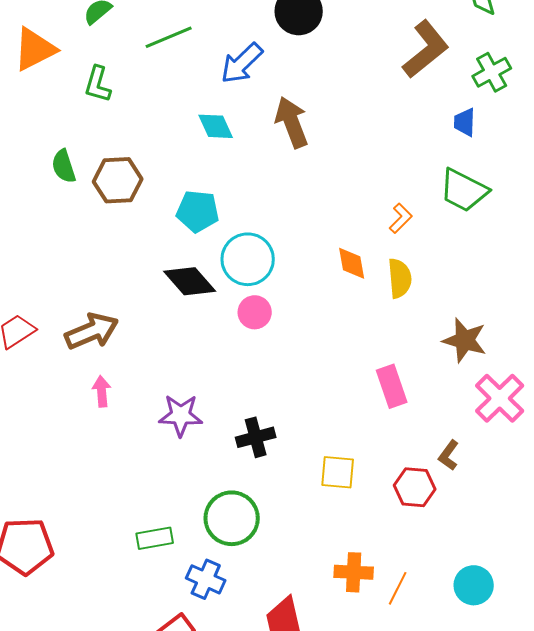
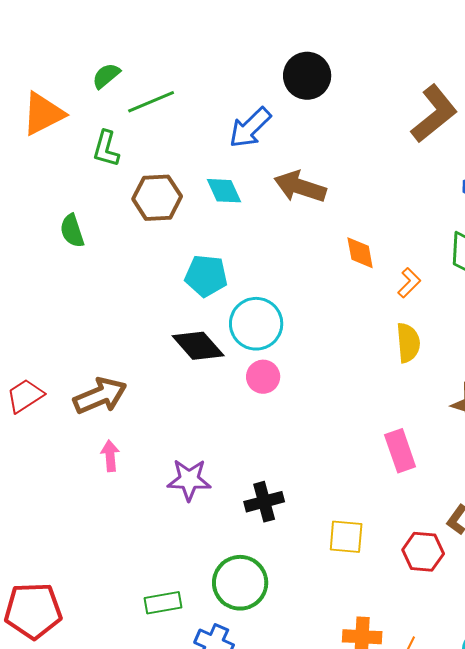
green line: (169, 37) -> (151, 102), moved
brown arrow: (292, 122) -> (300, 187), turned -51
brown hexagon: (118, 180) -> (157, 198), moved
orange diamond: (352, 263) -> (360, 253), moved

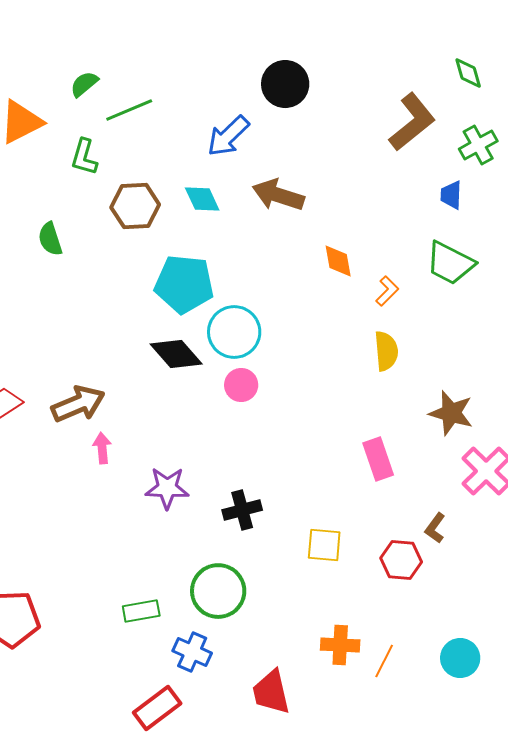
cyan pentagon: (206, 276) -> (184, 284), size x1.4
pink arrow: (110, 456) -> (102, 448), moved

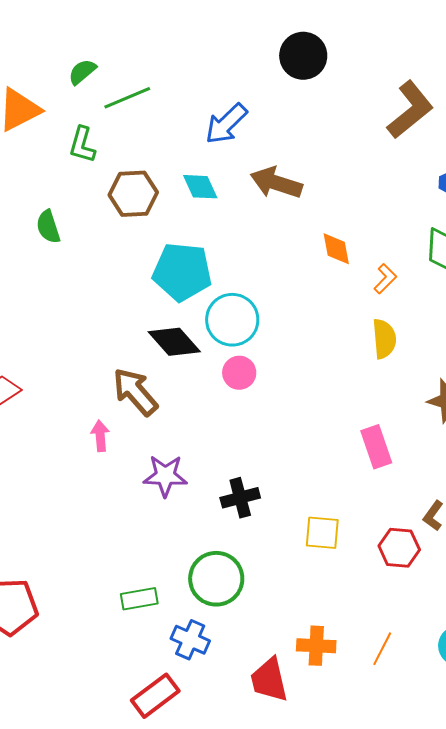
black circle: (285, 84) -> (303, 56), moved
brown arrow: (78, 404) -> (135, 392), moved, turned -108
orange cross: (340, 645) -> (316, 646), moved

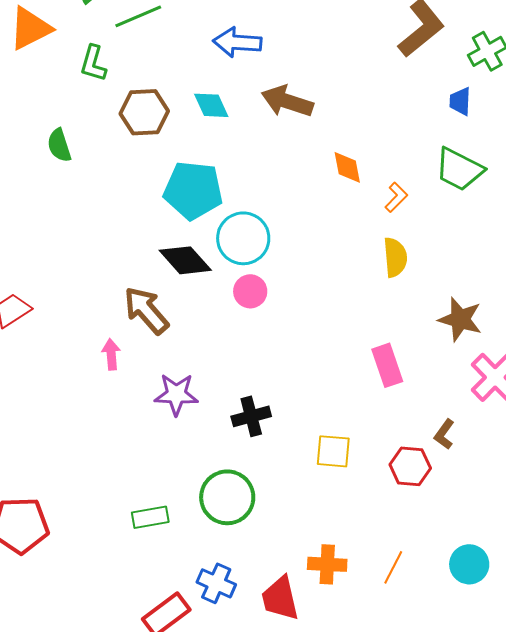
blue arrow: (226, 124) -> (237, 42), turned 48
blue cross: (190, 640) -> (216, 583), moved

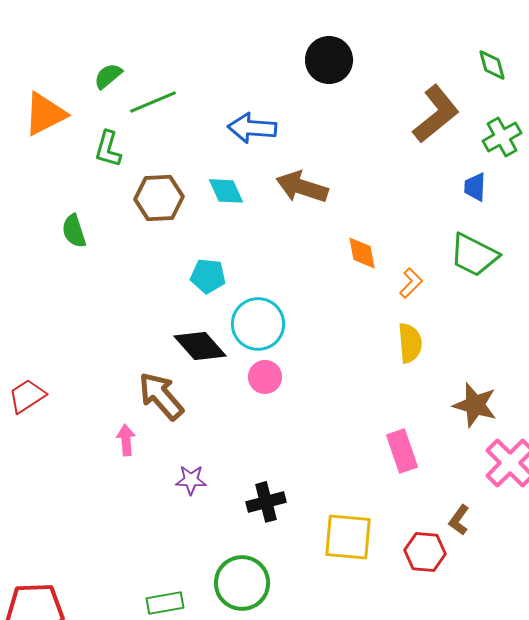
cyan pentagon: (193, 190) -> (208, 276), size x0.6
purple star: (176, 394) -> (191, 480), size x0.7
yellow square: (333, 451) -> (348, 537), size x1.4

